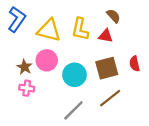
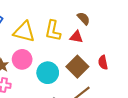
brown square: (107, 68) -> (77, 67), turned -30

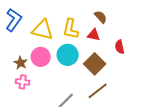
red semicircle: (103, 62) -> (120, 47), moved
cyan circle: (48, 73) -> (68, 55), moved

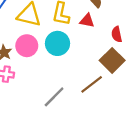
brown square: (95, 64) -> (112, 60), moved

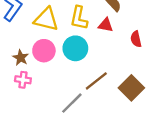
brown square: (112, 60) -> (131, 88), moved
brown line: (92, 84) -> (96, 81), moved

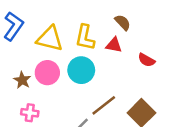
red semicircle: (136, 39) -> (147, 60), turned -49
pink cross: (23, 80) -> (30, 113), moved

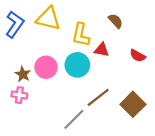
yellow triangle: (50, 39) -> (48, 19), moved
red triangle: (114, 45) -> (102, 50), moved
pink cross: (30, 113) -> (19, 95), moved

